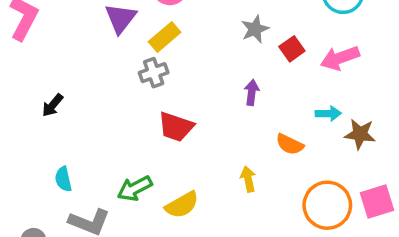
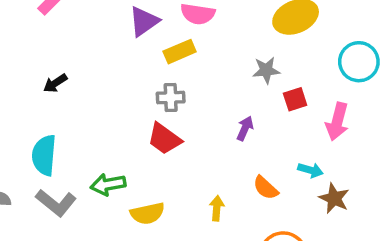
pink arrow: (340, 58) -> (337, 122), turned -72
gray cross: (154, 73) -> (171, 98), moved
cyan semicircle: (63, 179) -> (44, 155), size x1.6

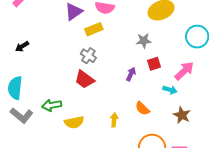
gray cross: (171, 98) -> (88, 56), turned 35
red square: (295, 99) -> (154, 64), moved
pink arrow: (337, 122) -> (184, 71), turned -150
cyan arrow: (310, 170) -> (170, 90), moved

